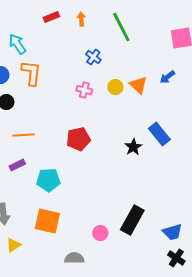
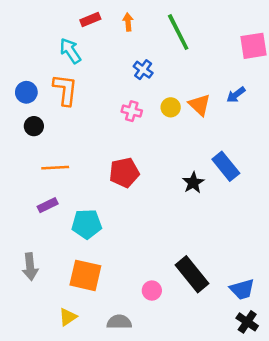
cyan arrow: (17, 44) -> (70, 51), moved
black rectangle: (132, 220) -> (192, 274), turned -68
yellow triangle: (13, 245) -> (68, 317), moved

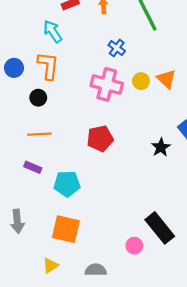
pink cross: (132, 111) -> (107, 84), size x1.8
black circle: (34, 126) -> (38, 98), moved
purple rectangle: (48, 205) -> (33, 167), turned 49
pink circle: (152, 291) -> (134, 246), moved

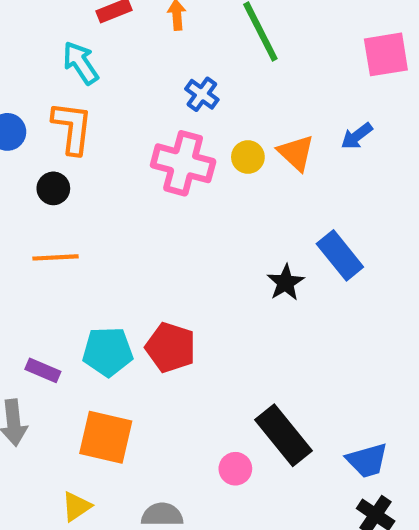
red pentagon: (100, 139) -> (171, 347), moved, turned 30
purple rectangle: (33, 167) -> (43, 370), moved

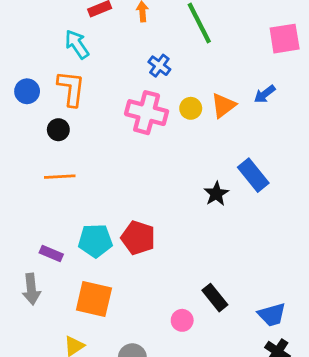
orange triangle: (296, 153) -> (223, 105), turned 40
black rectangle: (283, 435) -> (215, 298), size x0.7

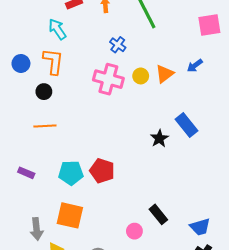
purple rectangle: (51, 253) -> (26, 173), moved
gray arrow: (31, 289) -> (37, 229), moved

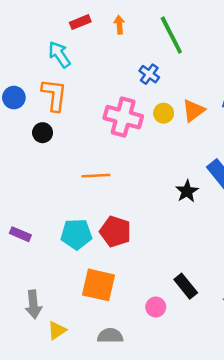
blue cross: (118, 45) -> (149, 74), moved
orange line: (45, 126) -> (96, 176), moved
orange square: (70, 215) -> (98, 285), moved

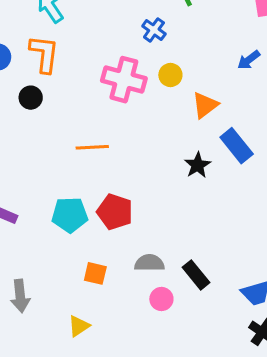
orange triangle: (193, 111) -> (205, 105), moved
orange square: (98, 285) -> (95, 273), size x0.6
yellow triangle: (57, 330) -> (79, 326), moved
gray semicircle: (110, 336) -> (149, 263), moved

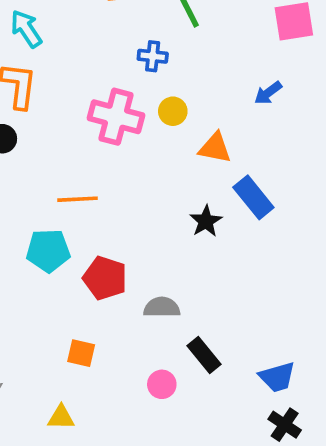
blue cross: (154, 30) -> (153, 56), turned -30
orange triangle: (205, 105) -> (215, 148), turned 48
cyan pentagon: (70, 215) -> (48, 251), moved
gray semicircle: (149, 263) -> (162, 307), moved
yellow triangle: (79, 326) -> (61, 417), turned 35

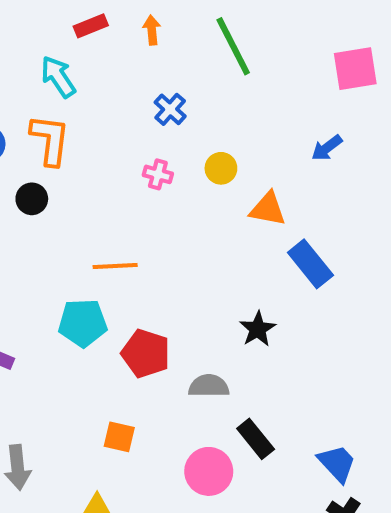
blue cross: (153, 56) -> (170, 109), moved, turned 36
pink cross: (116, 117) -> (158, 174), size x0.5
black star: (206, 221) -> (258, 329), moved
blue trapezoid: (277, 377) -> (337, 463), turned -117
pink circle: (162, 384) -> (209, 471), size x1.5

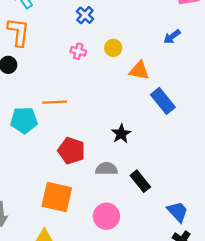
cyan pentagon: (83, 323) -> (24, 120), moved
black star: (258, 329) -> (121, 134), moved
orange square: (119, 437) -> (57, 197), size x1.8
black rectangle: (256, 439) -> (140, 181), moved

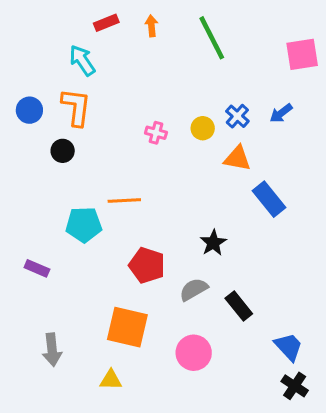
blue cross: (85, 15) -> (237, 116), moved
gray semicircle: (106, 169) -> (194, 289), turned -30

